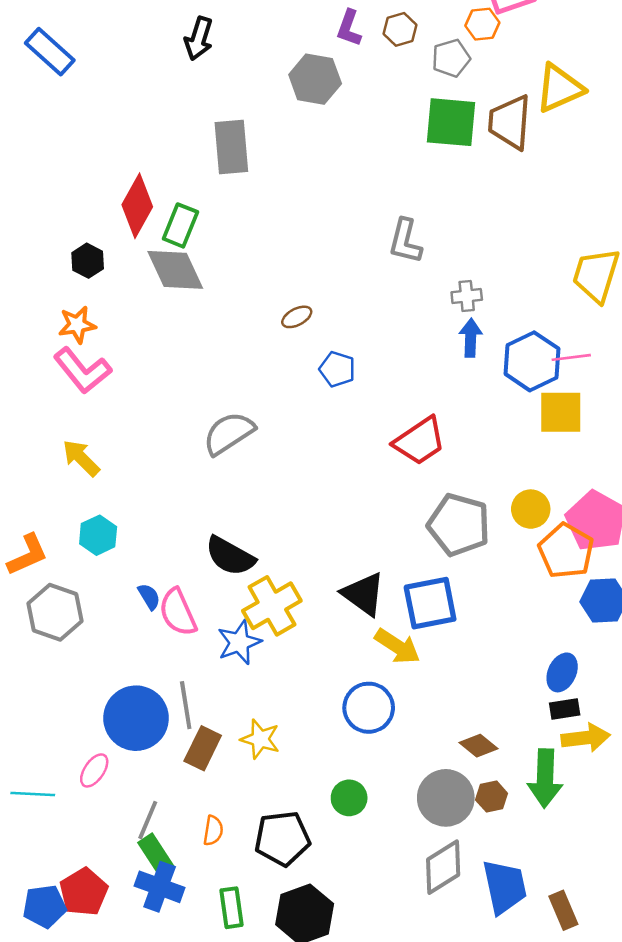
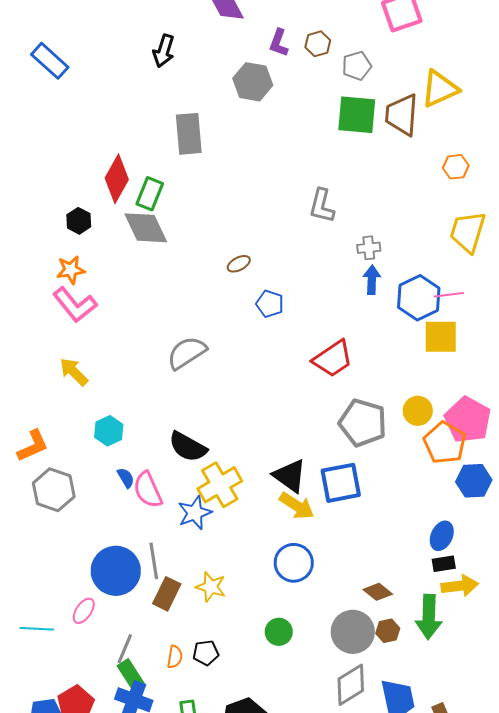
orange hexagon: (482, 24) -> (456, 167), moved
cyan hexagon: (98, 535) -> (109, 431), moved
yellow arrow: (397, 646) -> (297, 506), moved
black pentagon: (282, 838) -> (206, 653), moved, size x0.6

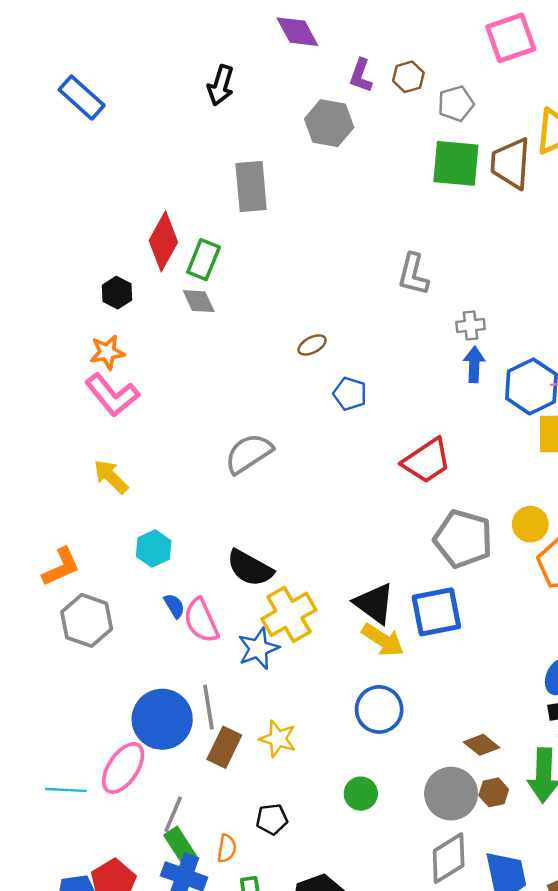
gray diamond: (146, 228) -> (199, 301), size x0.6
pink ellipse: (84, 611) -> (123, 768), size x1.6
orange semicircle: (175, 657) -> (227, 848), moved

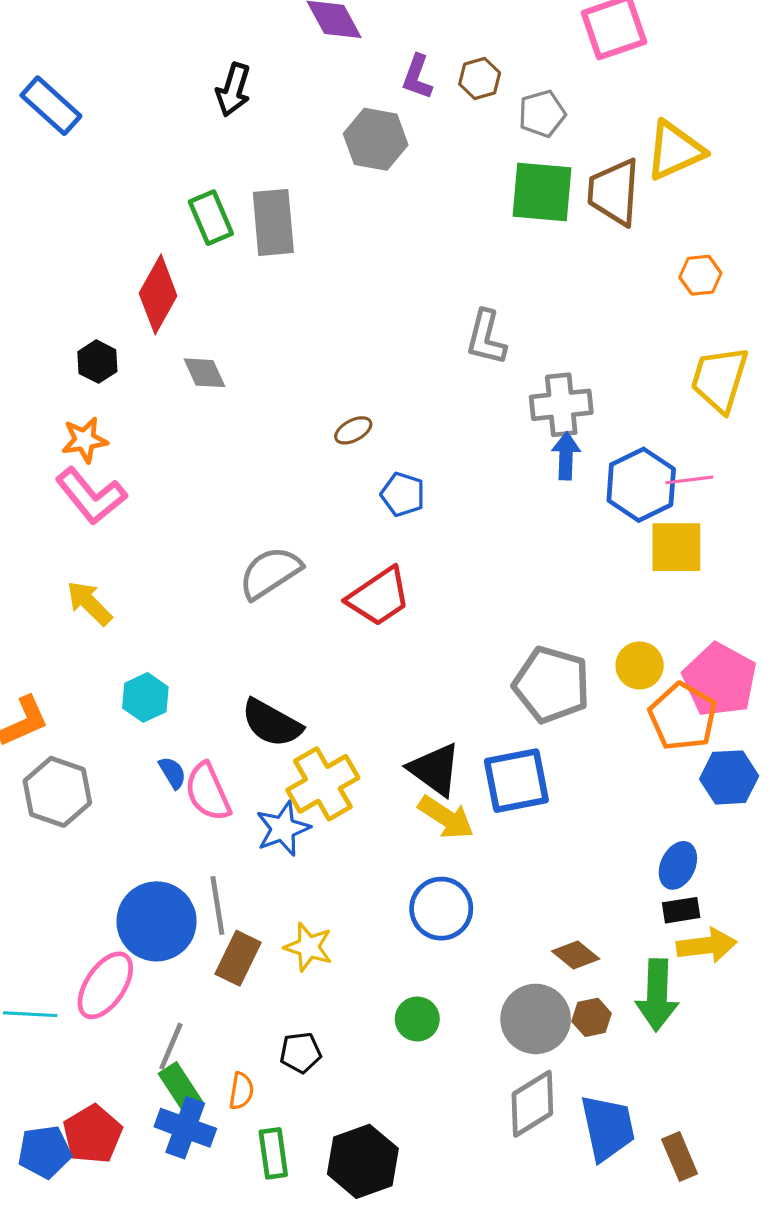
green rectangle: (204, 260) -> (211, 218), moved, turned -45
gray cross: (471, 325) -> (561, 405), size x1.6
red trapezoid: (427, 461) -> (379, 597), moved

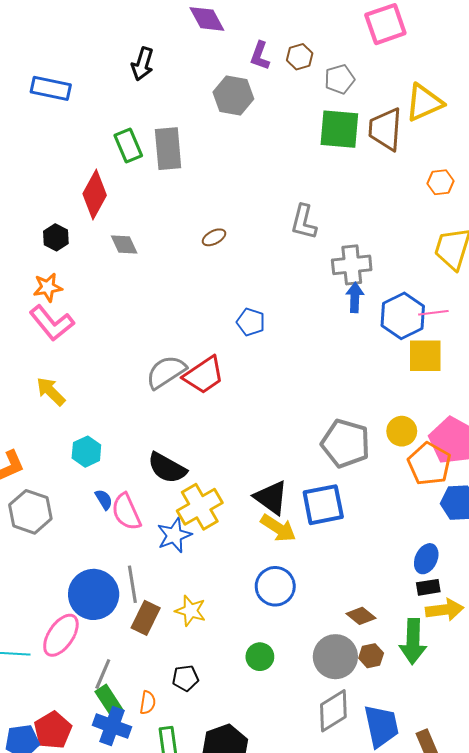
blue rectangle: (51, 106) -> (51, 88), moved, turned -30
brown ellipse: (353, 430) -> (214, 237), moved
red trapezoid: (379, 597) -> (204, 375), moved

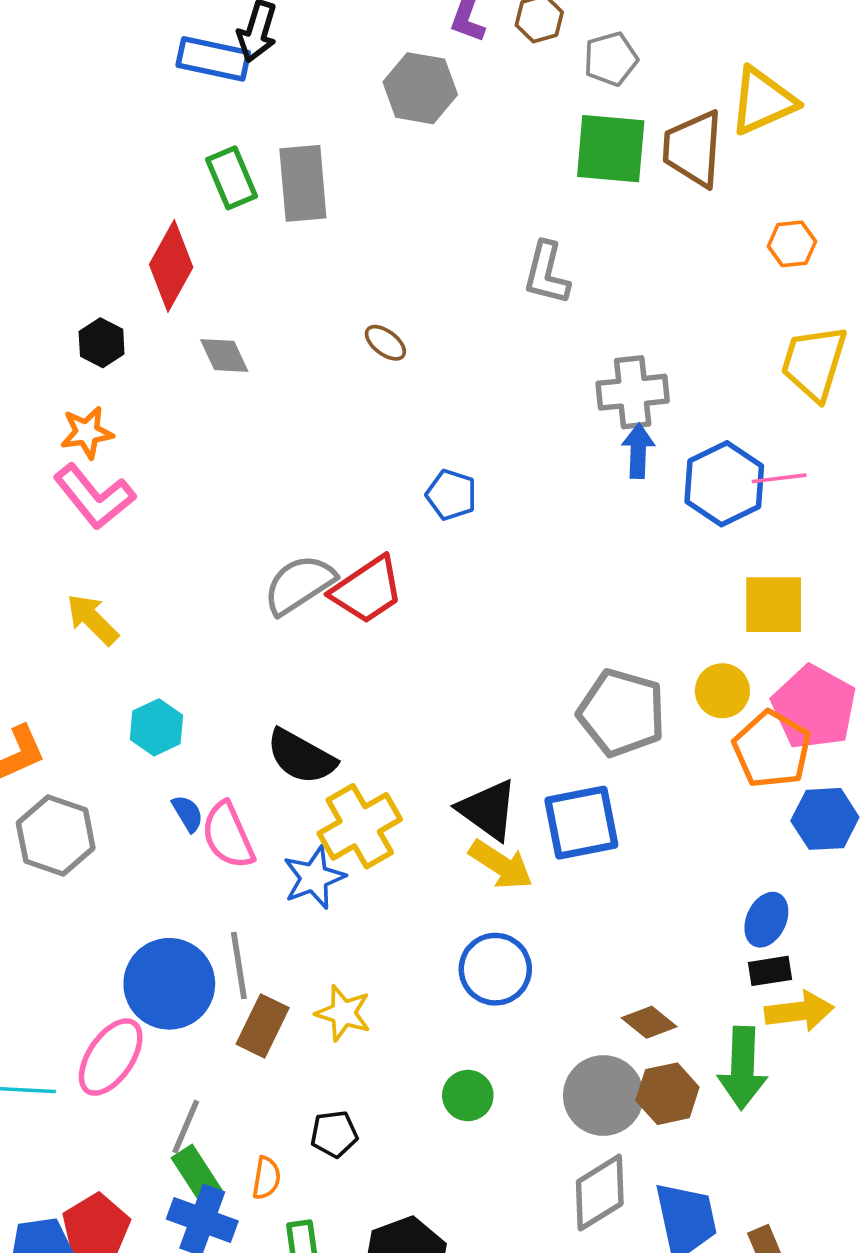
blue rectangle: (51, 88) -> (213, 59), moved
gray L-shape: (304, 222) -> (547, 273), moved
brown ellipse: (214, 237) -> (385, 343), turned 65
yellow square: (425, 356) -> (774, 605), moved
brown hexagon: (371, 656) -> (667, 1094), size x1.4

